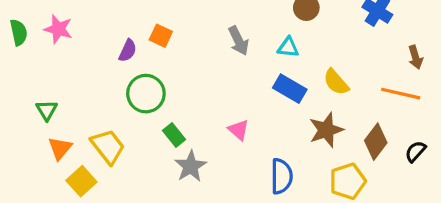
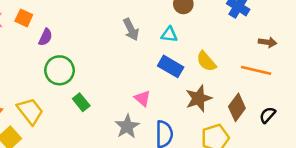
orange square: (161, 36) -> (24, 18), moved
brown arrow: (415, 57) -> (268, 42), turned -66
pink triangle: (239, 130) -> (142, 98), moved
gray star: (191, 166) -> (127, 126), moved

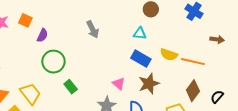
gray arrow: (131, 29) -> (93, 29), moved
yellow semicircle: (206, 61) -> (169, 54), turned -30
orange line: (256, 70) -> (193, 62), moved
brown star: (199, 98) -> (149, 84), moved

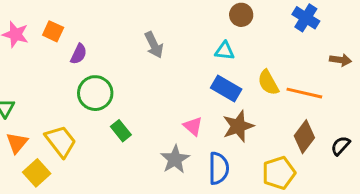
yellow semicircle: (169, 54) -> (268, 83), turned 42

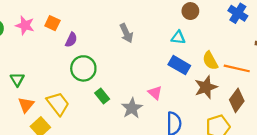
brown star: (238, 126) -> (206, 87), moved
gray star: (175, 159) -> (132, 108), moved

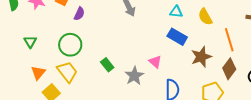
yellow semicircle: (210, 61) -> (205, 17), moved
green circle: (83, 68) -> (70, 45), moved
orange line: (237, 68) -> (229, 40), turned 60
green triangle: (17, 79) -> (30, 42), moved

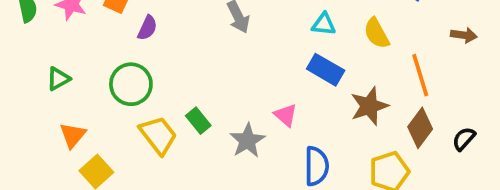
green triangle: (30, 42) -> (58, 79), turned 32
yellow trapezoid: (67, 72) -> (158, 135), moved

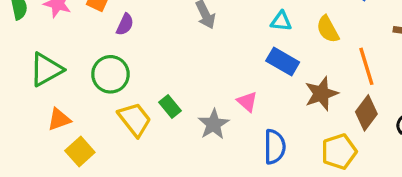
green triangle: (58, 79) -> (46, 69), size x1.6
orange triangle: (73, 135) -> (59, 119), turned 30

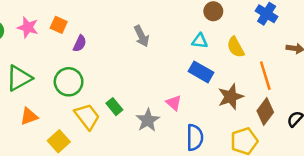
yellow square: (80, 152) -> (59, 141), moved

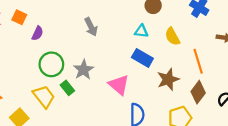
green circle: (69, 82) -> (51, 64), moved
pink triangle: (174, 103) -> (119, 85), size x1.5
gray star: (148, 120) -> (84, 70), moved

